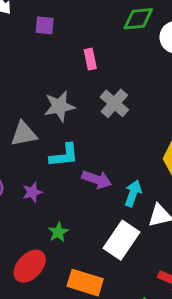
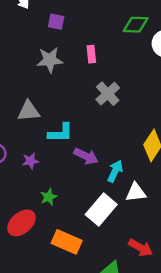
gray star: (59, 106) -> (50, 60), moved

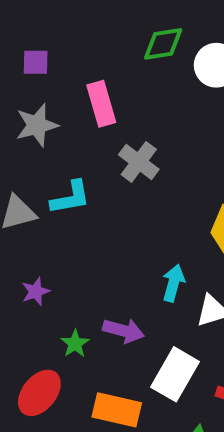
pink rectangle: (91, 54) -> (101, 104), size x1.5
cyan L-shape: (61, 133) -> (70, 198), moved
purple arrow: (86, 156) -> (124, 331), moved
white rectangle: (101, 209) -> (175, 374), moved

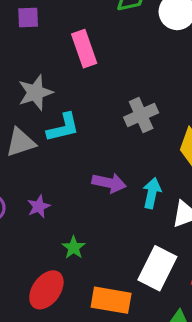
gray star: (37, 125) -> (35, 93), moved
gray cross: (139, 162) -> (141, 115), moved, turned 32
purple arrow: (124, 331) -> (109, 183), moved

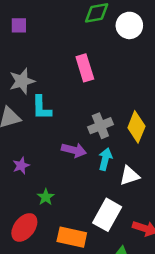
pink rectangle: (84, 49) -> (85, 68), moved
gray cross: (141, 115) -> (100, 126), moved
cyan L-shape: (63, 127) -> (41, 108), turned 100

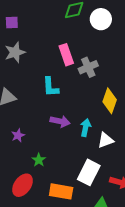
gray star: (22, 81) -> (15, 52), moved
cyan L-shape: (41, 108) -> (51, 87), moved
gray cross: (100, 126) -> (88, 67), moved

